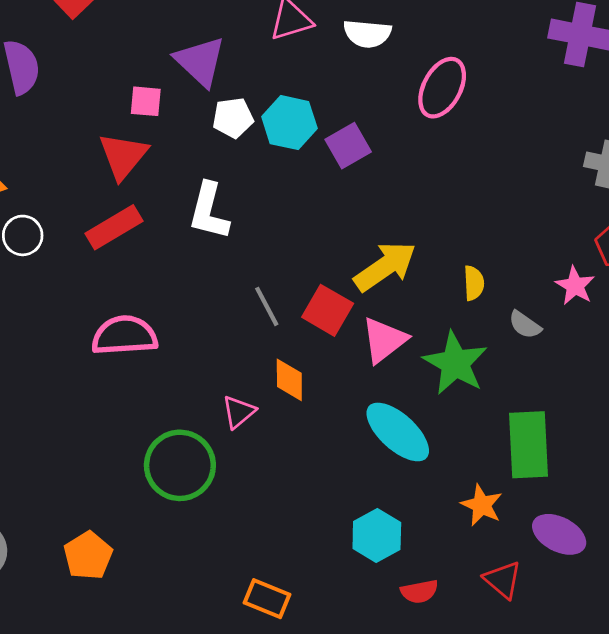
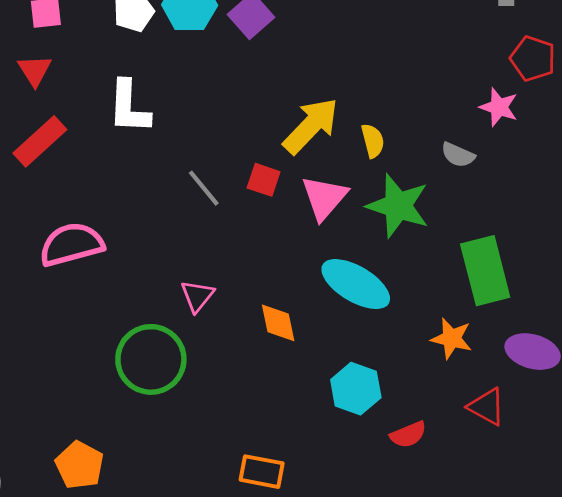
red triangle: (123, 156) -> (35, 70), size x0.7
yellow semicircle: (474, 283) -> (373, 141), moved
red square: (328, 310) -> (264, 180), size x0.7
orange diamond: (289, 380) -> (278, 323), moved

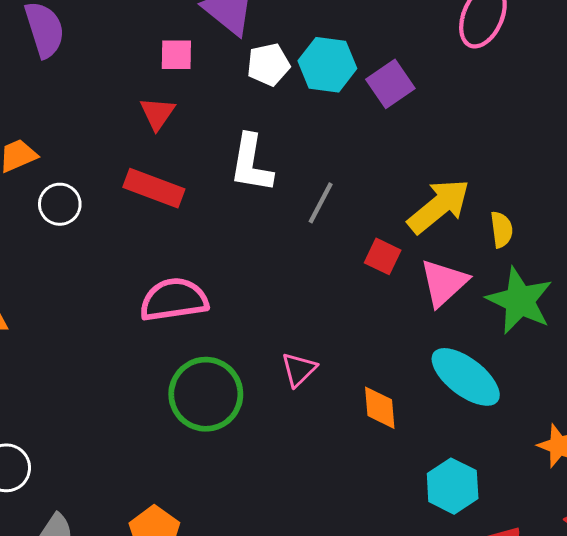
red rectangle: (40, 141) -> (154, 188), turned 56
gray line: (204, 188) -> (321, 203), moved, turned 60
green circle: (151, 359) -> (206, 394), moved

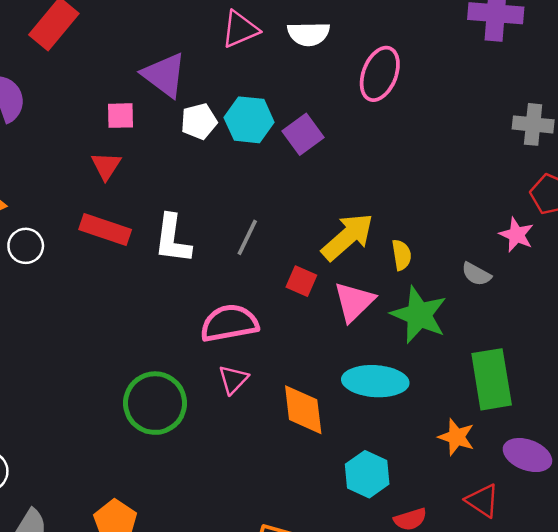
white L-shape: (251, 163) -> (173, 239), moved
pink semicircle: (174, 300) -> (229, 323), moved
cyan ellipse: (466, 377) -> (375, 381), turned -32
orange diamond: (380, 408) -> (303, 410), size x1.4

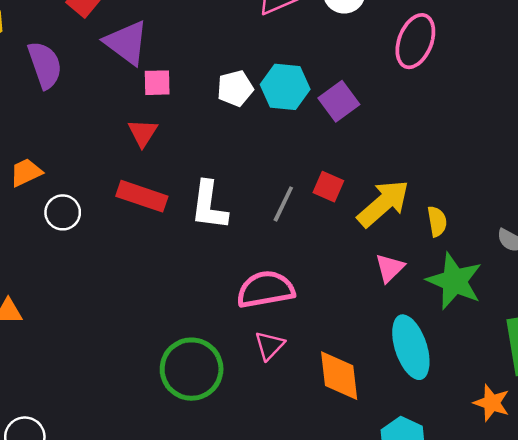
purple triangle: (164, 75) -> (126, 43), moved
red square: (301, 281) -> (328, 187), moved
pink triangle: (354, 302) -> (390, 268), size x0.7
cyan ellipse: (375, 381) -> (411, 347), turned 68

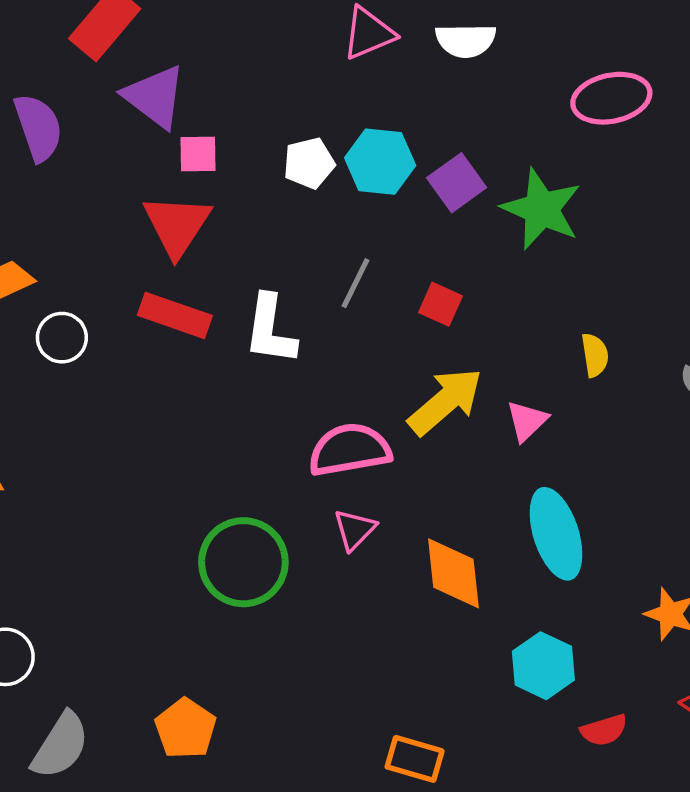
pink ellipse: (415, 41) -> (611, 98), moved, turned 56
red triangle: (143, 133) -> (177, 225), size x1.6
yellow arrow: (383, 203) -> (445, 401), moved
gray line: (283, 204) -> (355, 283), moved
green star: (454, 281) -> (542, 209), moved

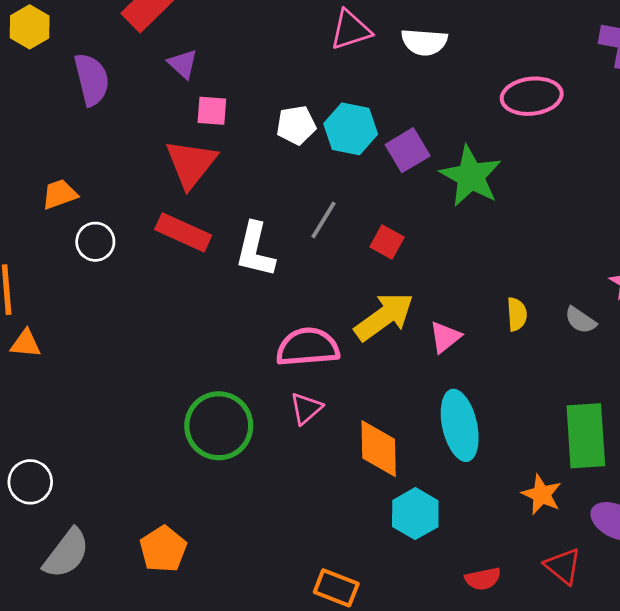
purple triangle: (155, 97) -> (183, 64), size x0.6
yellow semicircle: (595, 355) -> (517, 314), moved
cyan hexagon: (543, 666) -> (415, 514), moved

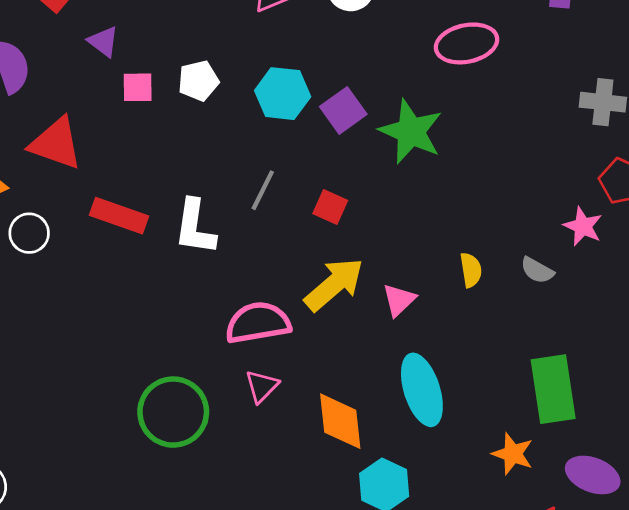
white pentagon: (296, 125) -> (198, 81), moved
red triangle: (191, 164) -> (56, 143), moved, turned -44

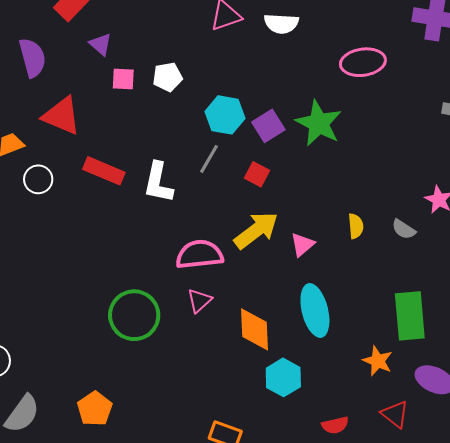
cyan hexagon: (283, 94) -> (225, 115), moved
purple square: (343, 110) -> (268, 126), moved

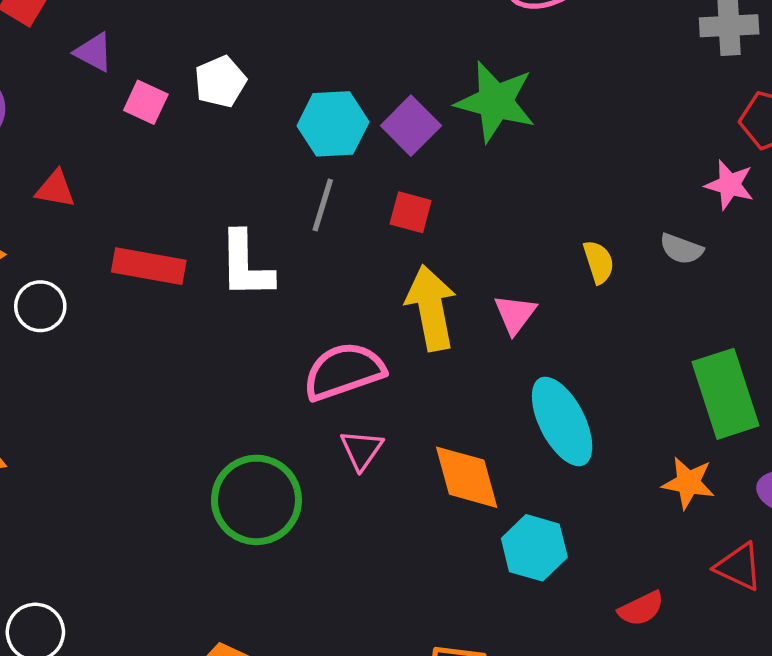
pink square: (123, 79) -> (146, 102), turned 35
red triangle: (62, 116) -> (55, 189), size x0.6
yellow arrow: (256, 230) -> (431, 308), turned -51

